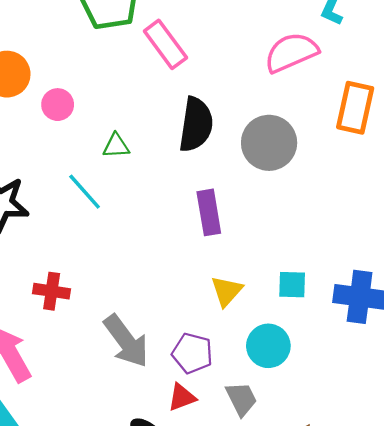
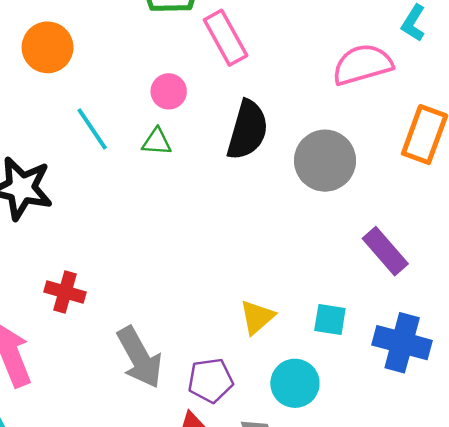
pink circle: (58, 105) -> (169, 91), moved
cyan line: (85, 192) -> (92, 129), moved
purple rectangle: (209, 212) -> (385, 251), moved, turned -39
purple pentagon: (192, 353) -> (210, 380), turned -30

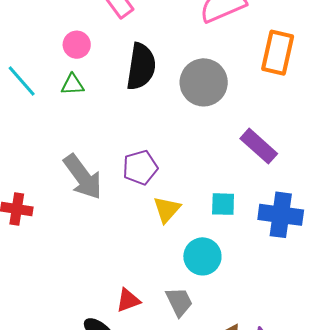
gray arrow: (140, 357) -> (83, 177), moved
purple pentagon: (210, 380) -> (140, 168), moved

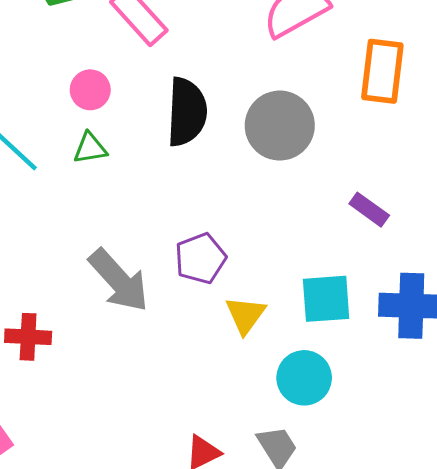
purple rectangle: (259, 146) -> (369, 210), size x0.7
cyan square: (223, 204) -> (326, 299), size x1.4

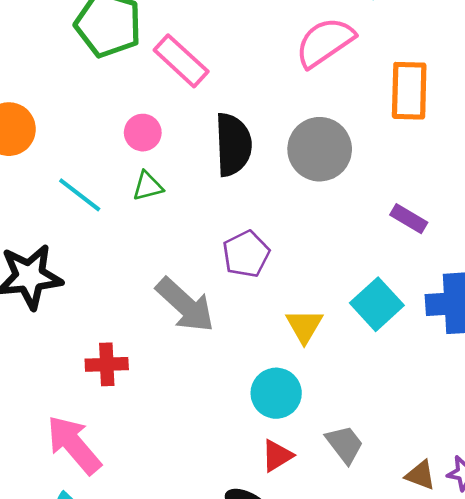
purple pentagon: (200, 258) -> (246, 254), moved
cyan square: (326, 299) -> (377, 304), turned -33
cyan circle: (304, 378) -> (276, 393), moved

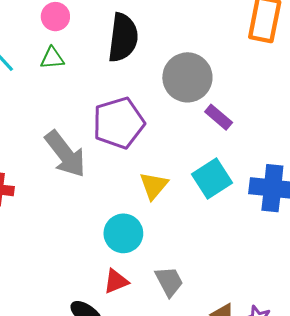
gray circle: (320, 149) -> (187, 77), moved
purple rectangle: (409, 219) -> (219, 117), moved
purple pentagon: (246, 254) -> (119, 123), size x1.4

